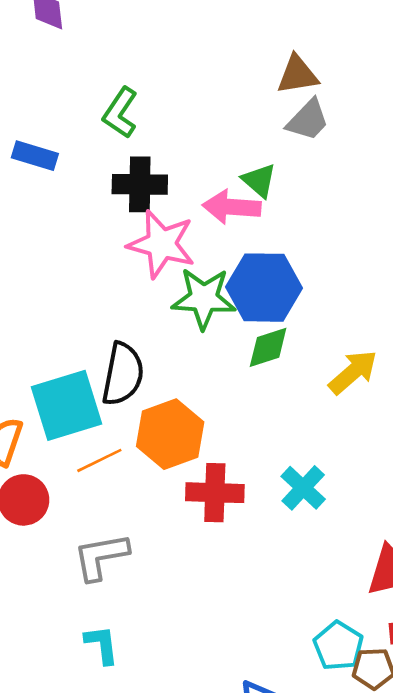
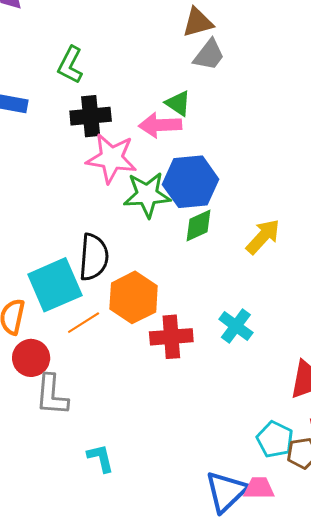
gray L-shape: (101, 557) -> (52, 395), moved, turned -69

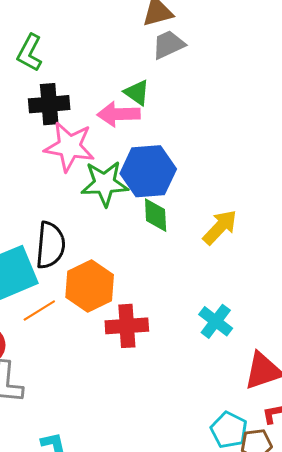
gray trapezoid: (209, 55) -> (168, 45), turned -153
green diamond: (198, 226) -> (156, 215), turned -69
cyan cross: (236, 326) -> (216, 321), moved

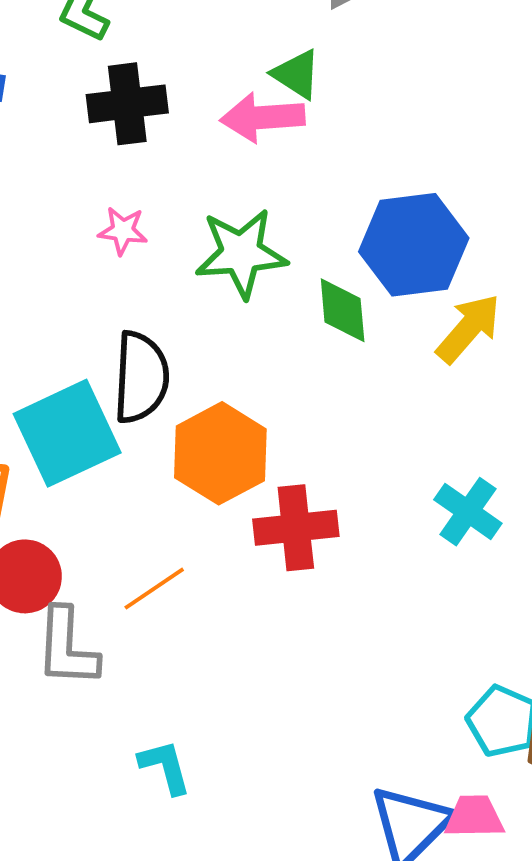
pink star: (69, 147) -> (123, 231), moved, size x0.5
blue hexagon: (148, 171) -> (414, 245), moved
orange line: (39, 311) -> (154, 589), moved

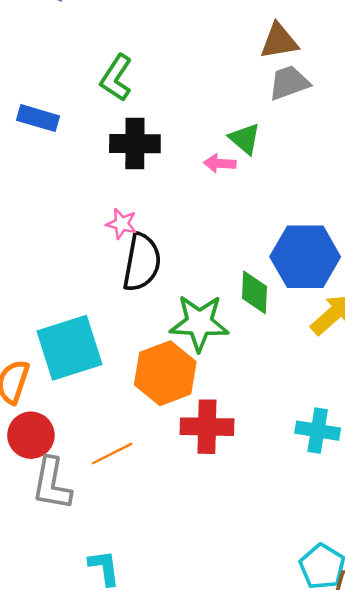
pink arrow: (263, 117) -> (220, 163), size x0.6
green star: (241, 253) -> (199, 323), moved
black semicircle: (141, 377) -> (142, 262), moved
cyan cross: (468, 512) -> (318, 431), turned -33

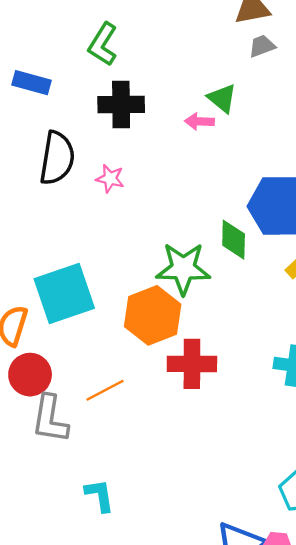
gray trapezoid: (289, 83) -> (262, 46), size x0.7
black semicircle: (142, 262) -> (57, 158), moved

